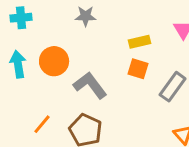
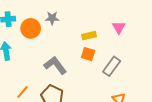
orange circle: (54, 61) -> (31, 28), moved

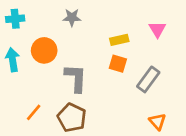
orange circle: (31, 28) -> (44, 50), moved
gray L-shape: (55, 65) -> (76, 78), turned 40

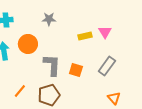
pink triangle: (157, 29) -> (105, 32), moved
orange square: (118, 64) -> (76, 70), moved
brown pentagon: (72, 118) -> (49, 95), turned 30

